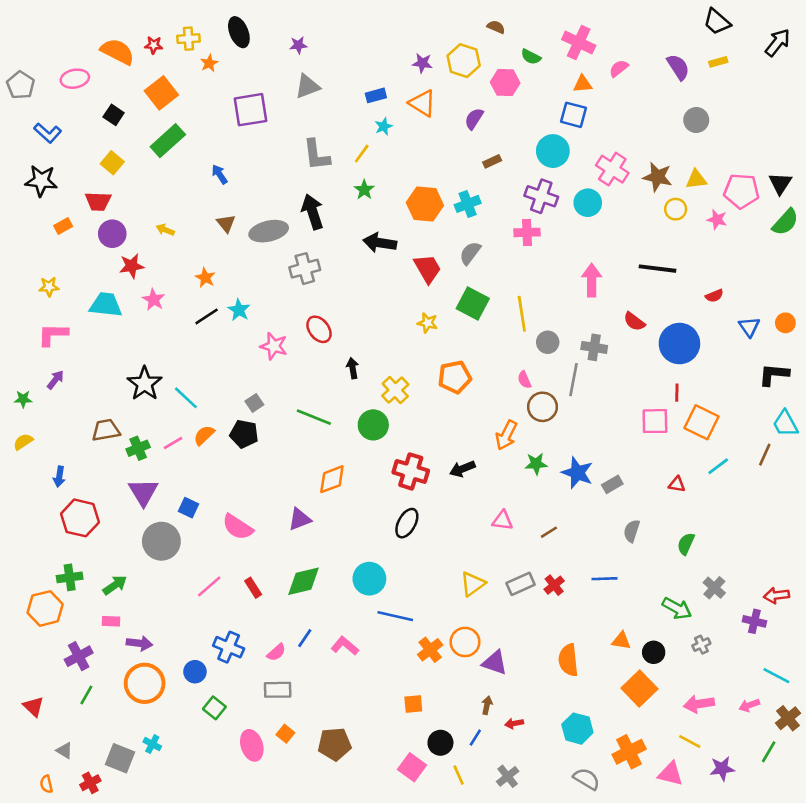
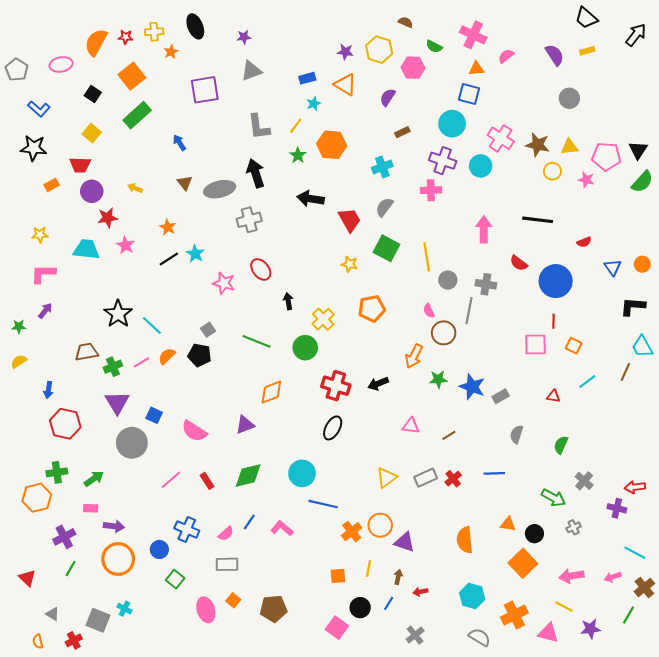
orange semicircle: (117, 52) -> (96, 42), turned -88
orange hexagon: (425, 204) -> (332, 145), moved
orange square: (701, 422) -> (574, 346), size x0.6
yellow line: (459, 775) -> (369, 569), moved, turned 35

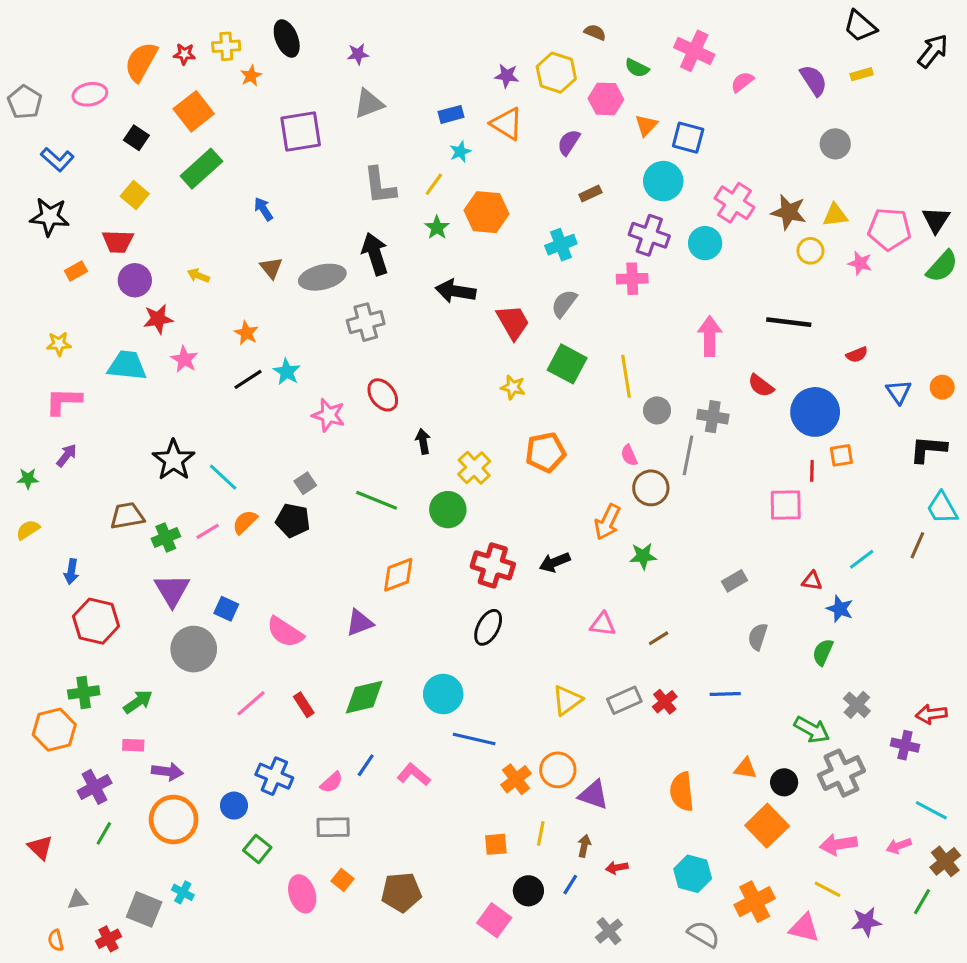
orange triangle: (476, 69) -> (646, 125), moved, turned -42
orange square: (574, 346) -> (841, 455), moved, turned -35
blue star: (472, 387) -> (840, 609), moved, size x0.7
gray cross: (574, 527) -> (841, 773), size x2.0
gray triangle: (53, 614) -> (77, 900), turned -40

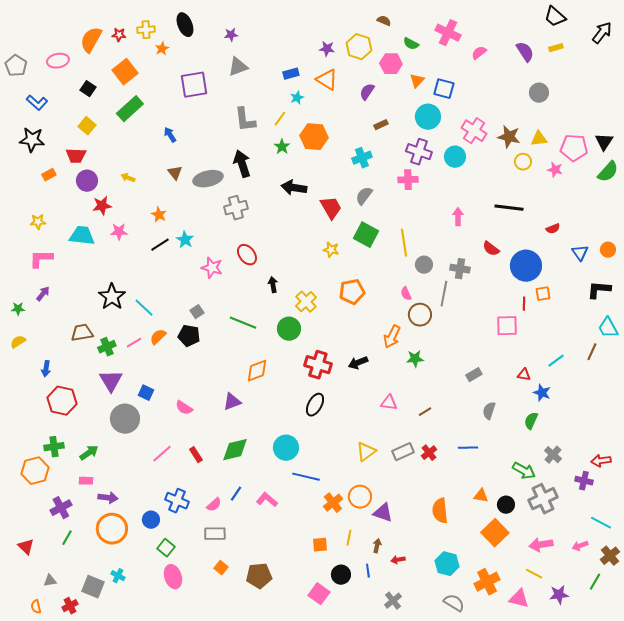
pink arrow: (710, 336) -> (458, 217), size x0.7
pink star: (184, 359) -> (119, 232), turned -30
pink semicircle: (285, 632) -> (184, 408), size x0.7
blue line: (570, 885) -> (368, 571), turned -40
pink ellipse: (302, 894) -> (173, 577), moved

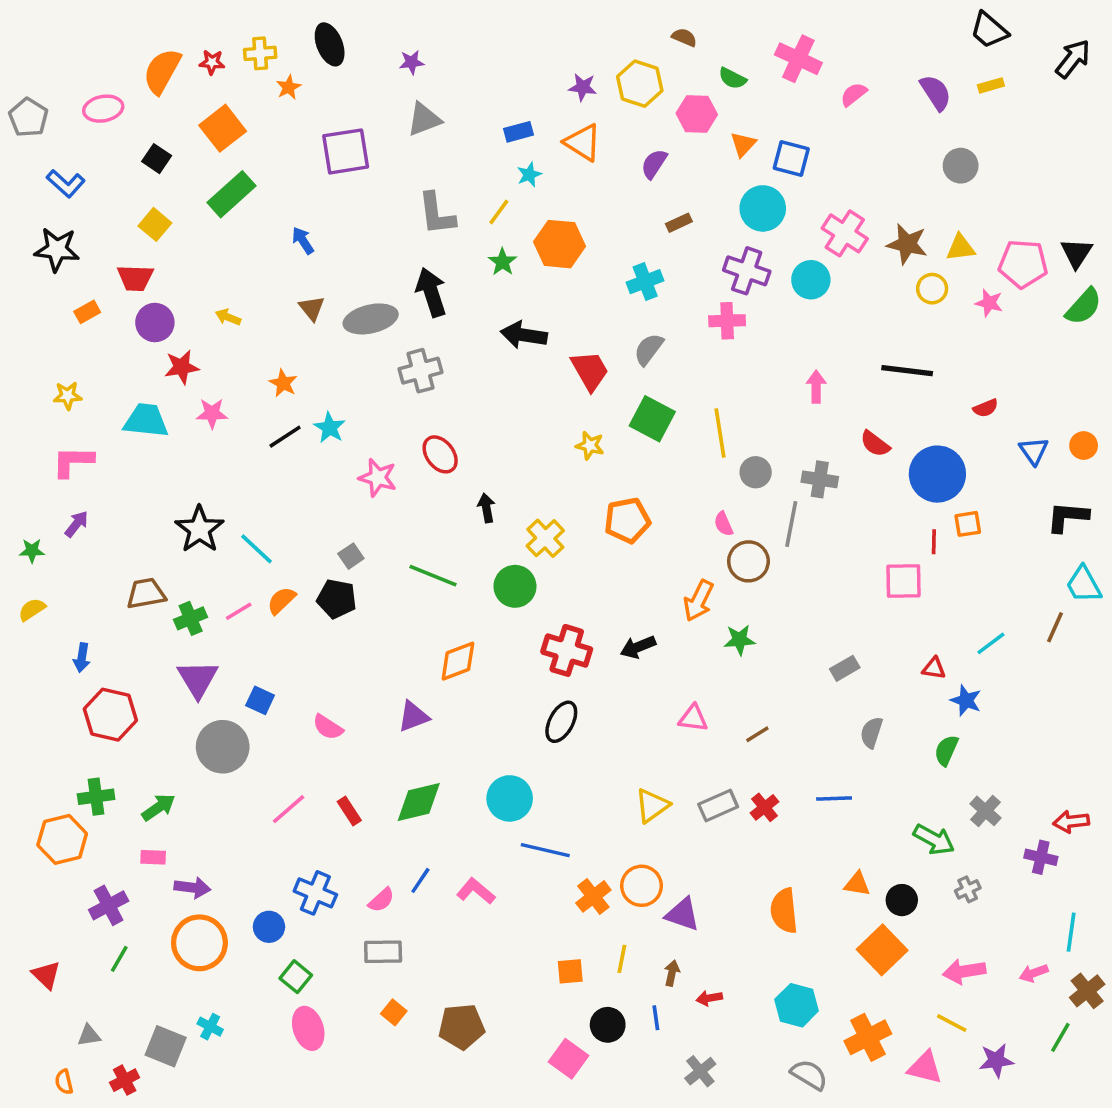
gray cross: (543, 499) -> (968, 889), size x0.5
cyan line: (601, 523) -> (1071, 932), turned 70

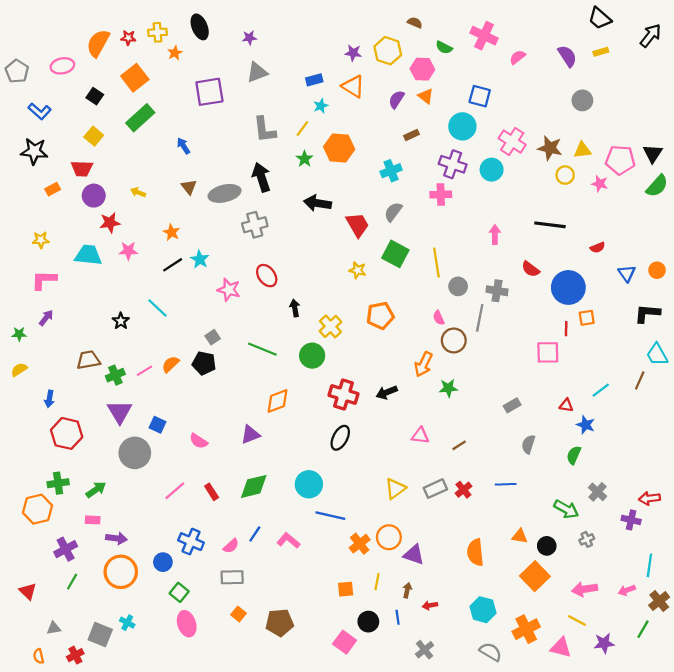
orange triangle: (743, 144) -> (426, 96), moved, turned -35
black star: (199, 529) -> (121, 321), size x0.6
cyan line: (257, 549) -> (157, 308), moved

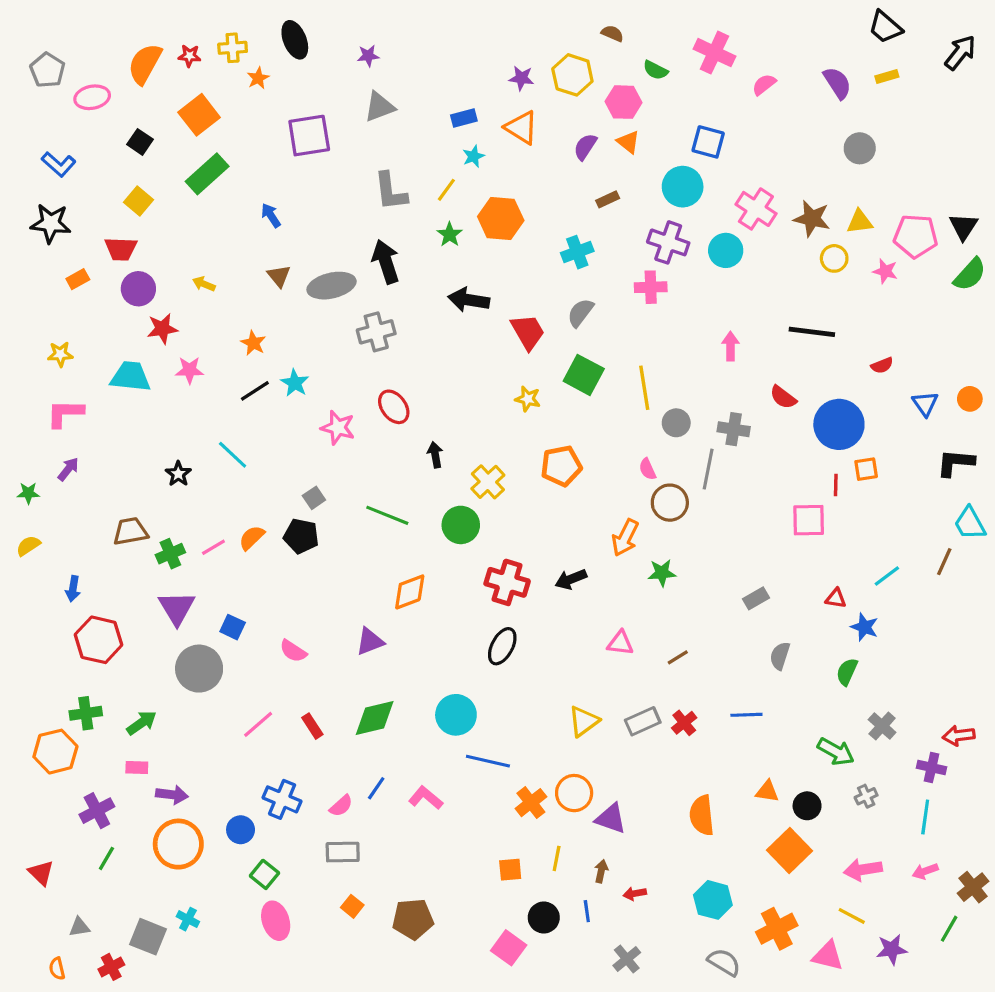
gray pentagon: (17, 71) -> (47, 70), moved
cyan line: (649, 565) -> (925, 817), moved

